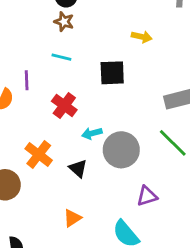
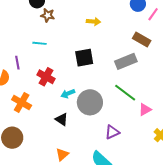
brown star: (64, 22) -> (48, 15), moved
black square: (112, 73) -> (84, 58), moved
orange cross: (39, 155) -> (22, 102), moved

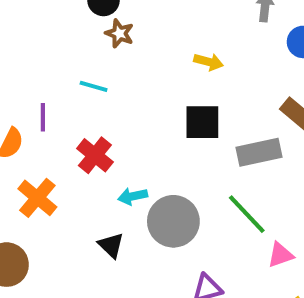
black square: (84, 58) -> (202, 122), moved

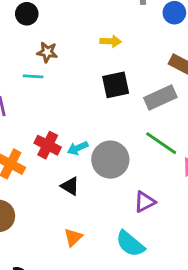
brown star: (119, 33) -> (47, 52), moved
red cross: (95, 155) -> (48, 145), moved

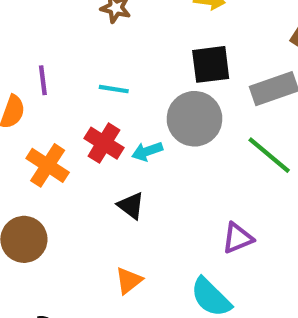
cyan line: (33, 76) -> (114, 89), moved
gray circle: (110, 160) -> (194, 119), moved

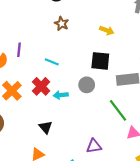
gray circle: (194, 119) -> (87, 85), size x0.6
black triangle: (131, 206) -> (46, 127), moved

